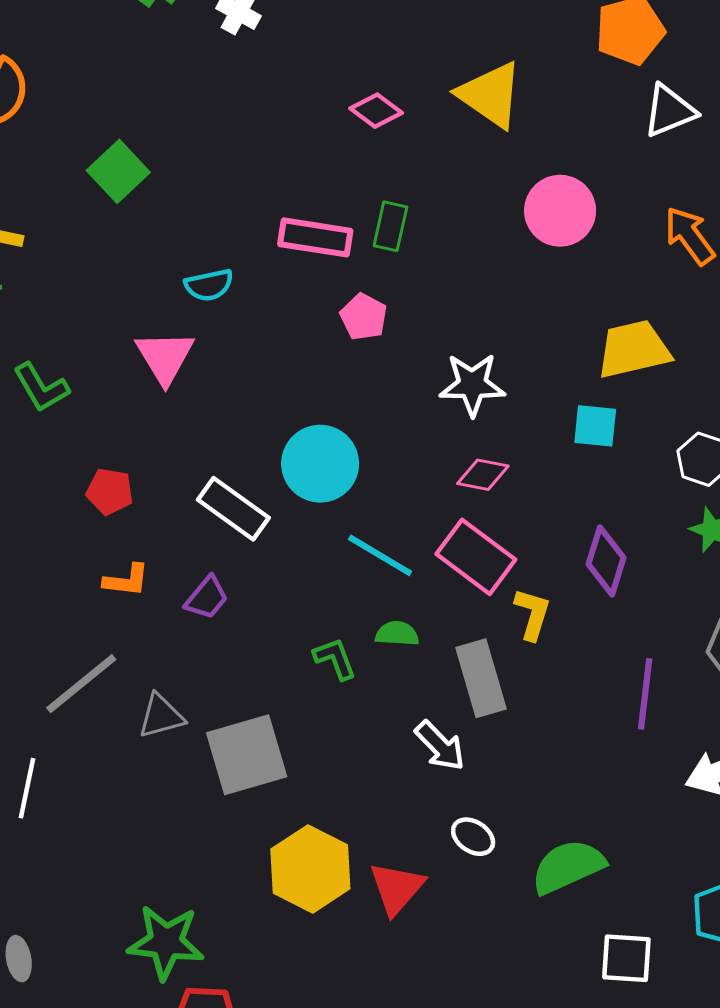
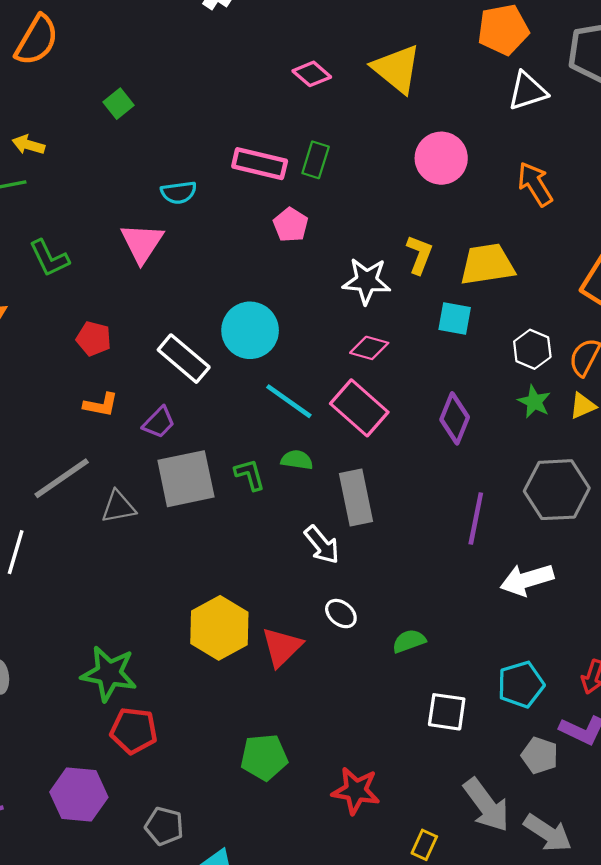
green square: (118, 171) -> (118, 104), size x0.7
yellow L-shape: (532, 614) -> (419, 255), moved
gray square: (247, 755) -> (186, 479), moved
green semicircle: (568, 867) -> (409, 641), size x0.6

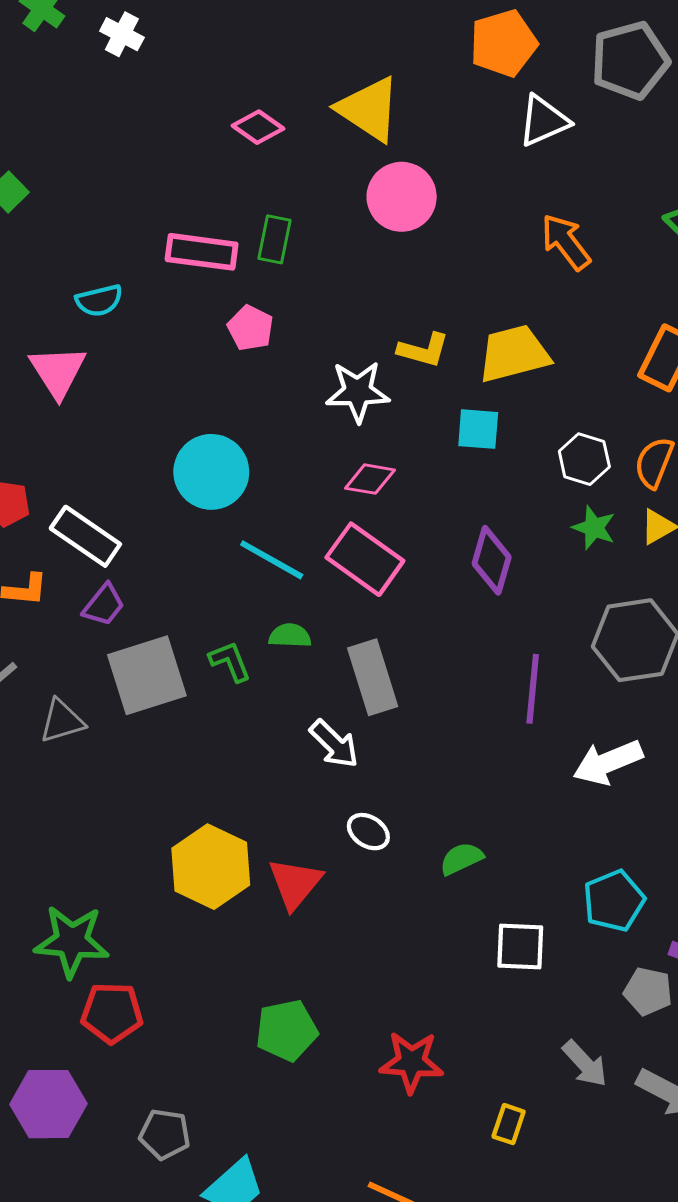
pink circle: (441, 158) -> (402, 197), moved
yellow L-shape: (419, 255) -> (424, 350), turned 90
white rectangle: (184, 359) -> (85, 536), moved
gray arrow: (486, 805) -> (585, 1064), size x0.7

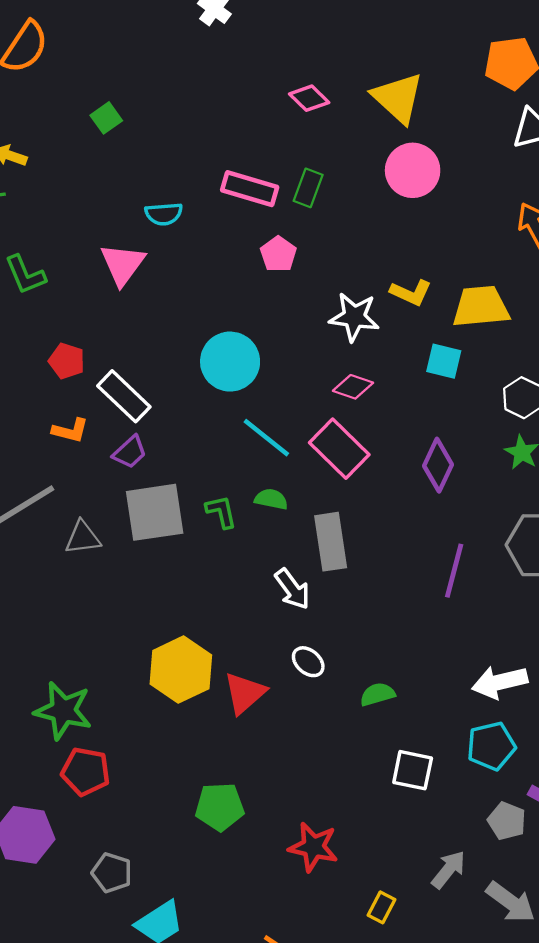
white arrow: (608, 762) -> (500, 682), moved
gray arrow: (585, 1064) -> (448, 870), turned -108

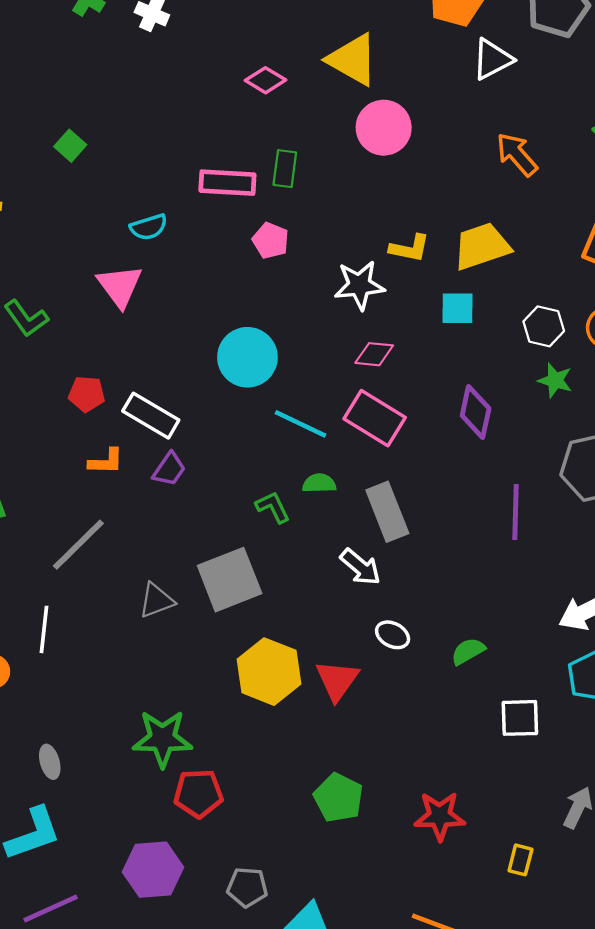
gray square: (155, 512) -> (230, 580), moved
gray triangle: (83, 538) -> (156, 600), moved
green pentagon: (220, 807) -> (338, 798), turned -30

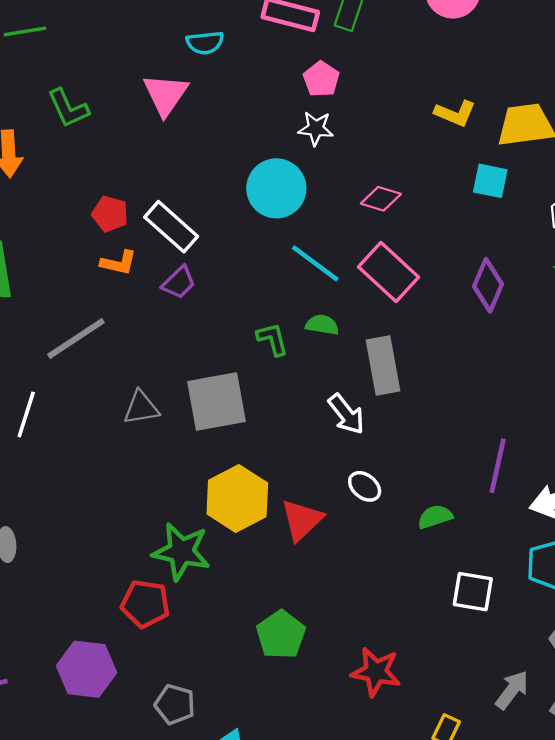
white star: (359, 285) -> (316, 128), moved, size x0.7
pink diamond: (374, 354) -> (381, 199), moved
red pentagon: (87, 394) -> (110, 214), moved
purple line: (515, 512) -> (498, 466), moved
green star: (162, 739) -> (181, 552), moved

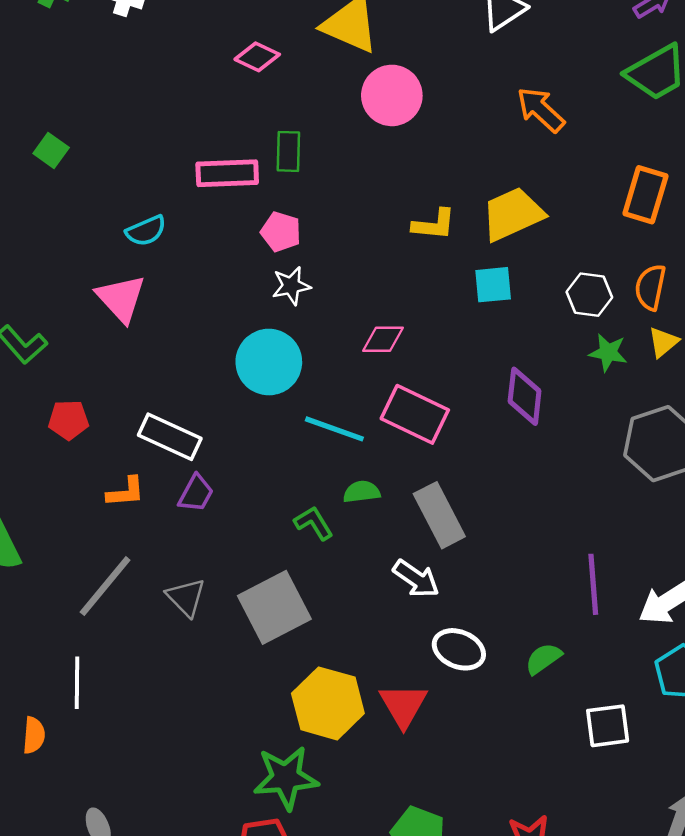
red pentagon: (110, 214) -> (68, 420), moved
gray triangle: (141, 408) -> (186, 597), moved, turned -48
white ellipse: (365, 486) -> (459, 649), size x1.4

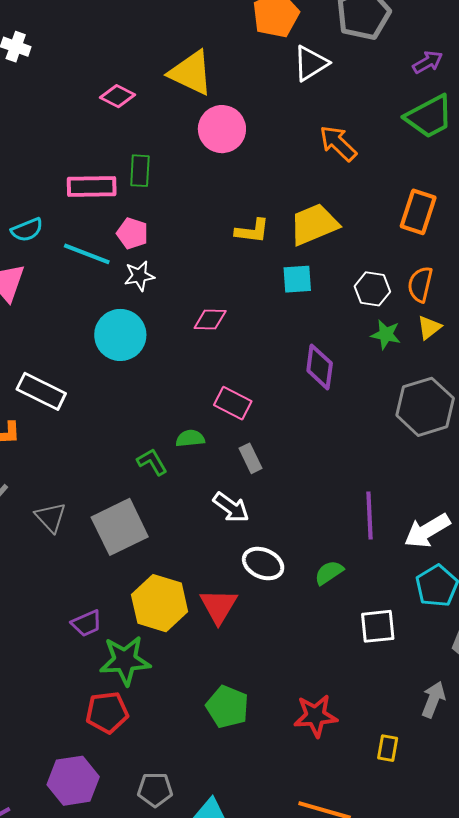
pink rectangle: (415, 414) -> (233, 403), moved, size x0.7
cyan line: (334, 429) -> (87, 254), moved
purple trapezoid: (196, 493) -> (87, 623), moved, turned 36
gray rectangle: (439, 515) -> (250, 458), size x0.6

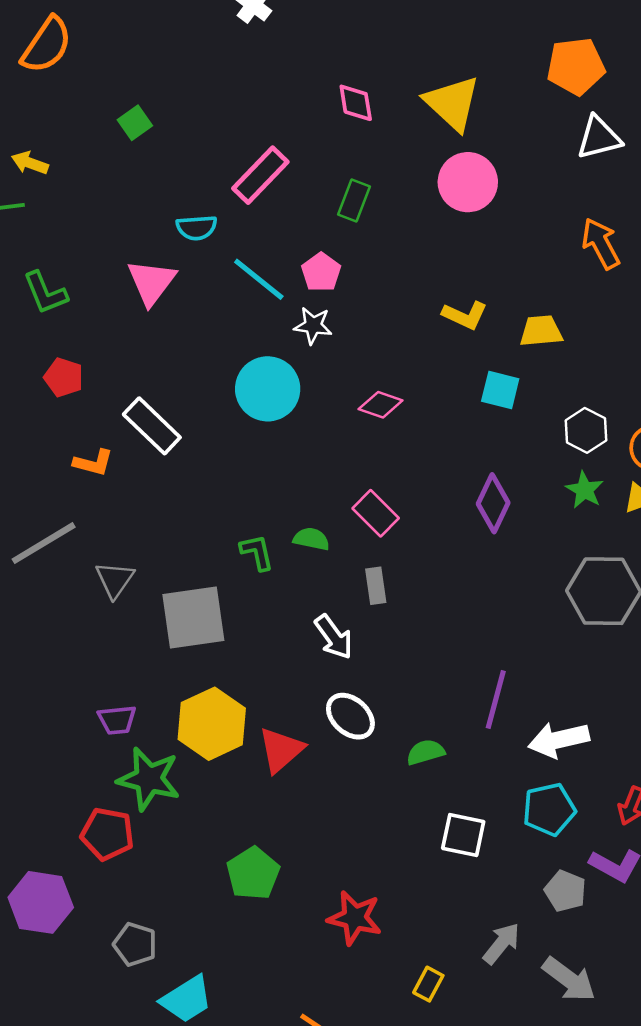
pink diamond: (117, 96) -> (356, 103), turned 36
pink rectangle: (92, 187) -> (260, 175), moved, turned -63
yellow trapezoid: (314, 224) -> (541, 331), size x0.7

